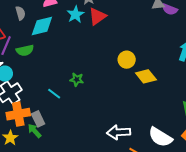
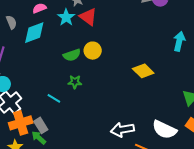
red triangle: (97, 16) -> (88, 17), turned -42
green semicircle: (25, 50) -> (72, 55), moved
yellow circle: (127, 60) -> (93, 51), moved

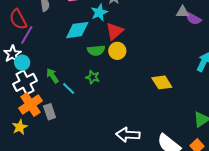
red triangle: (88, 17) -> (114, 31), moved, turned 30
cyan diamond: (34, 33) -> (77, 30), moved
orange cross: (21, 123) -> (31, 105), turned -30
green arrow: (39, 138) -> (52, 76), moved

